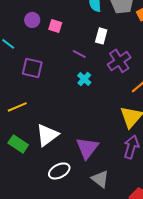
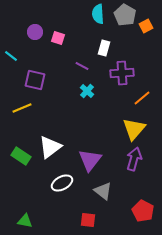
purple cross: (119, 61) -> (122, 73), turned 30
yellow line: (17, 107) -> (22, 108), moved

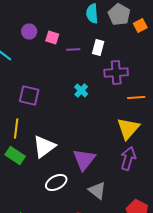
purple line: (82, 66) -> (73, 50), moved, turned -32
purple square: (35, 80) -> (29, 96), moved
orange line: (142, 98) -> (136, 98), turned 36
yellow line: (22, 108) -> (16, 128), moved, turned -60

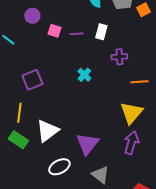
pink square: (52, 38) -> (54, 31), moved
purple cross: (116, 72) -> (119, 57), size x0.7
purple square: (29, 96) -> (32, 80), turned -35

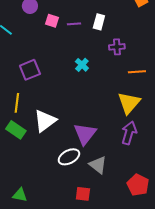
white ellipse: (59, 167) -> (69, 157), moved

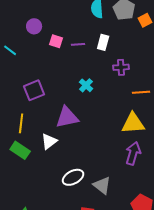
yellow triangle: (129, 103) -> (133, 123), turned 45
white triangle: (45, 121) -> (49, 141), size x0.7
purple triangle: (85, 134) -> (67, 117), moved, turned 40

